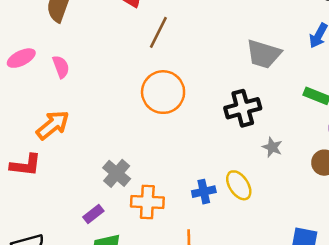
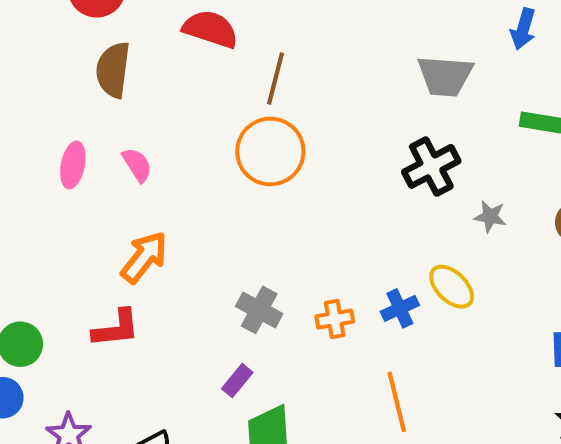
pink ellipse: (21, 58) -> (73, 165), turned -40
orange circle: (163, 92) -> (270, 151), moved
orange cross: (147, 202) -> (335, 319), moved, size x0.7

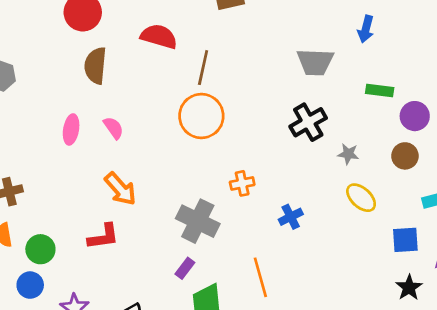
orange arrow: (144, 257) -> (120, 189), turned 102
yellow ellipse: (452, 287) -> (361, 198), moved
gray cross: (259, 310) -> (198, 221), size x1.4
orange cross: (335, 319) -> (242, 183), moved
orange line: (397, 402) -> (260, 277), moved

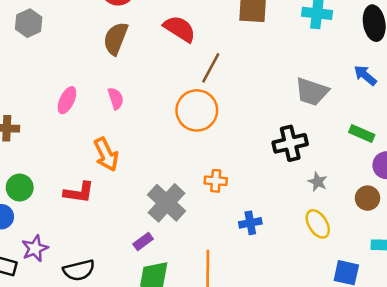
blue arrow: (366, 29) -> (365, 75), turned 100
pink ellipse: (71, 129) -> (67, 100), moved

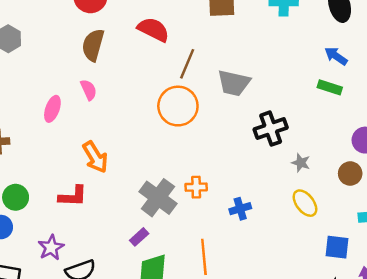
gray trapezoid: (312, 92) -> (234, 83), moved
pink semicircle: (116, 98) -> (89, 90), moved
green rectangle: (362, 133) -> (330, 87), moved
orange cross: (216, 181) -> (196, 187), moved
purple star: (35, 248) -> (51, 248), moved

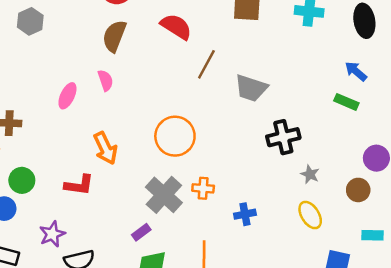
orange circle: (178, 106) -> (175, 136), moved

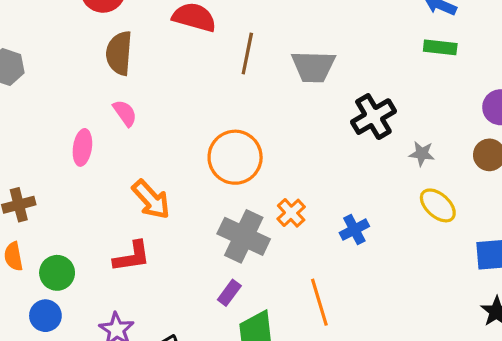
orange cross: (203, 188) -> (291, 213), turned -30

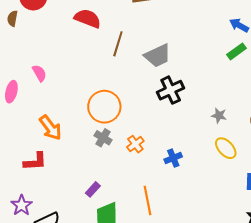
green rectangle: (440, 47) -> (237, 51), turned -48
brown semicircle: (119, 53) -> (12, 19), moved, size x0.6
gray trapezoid: (313, 67) -> (158, 56), turned -32
black cross: (373, 117) -> (171, 90), moved
gray cross: (244, 236) -> (103, 138), moved, size x0.6

